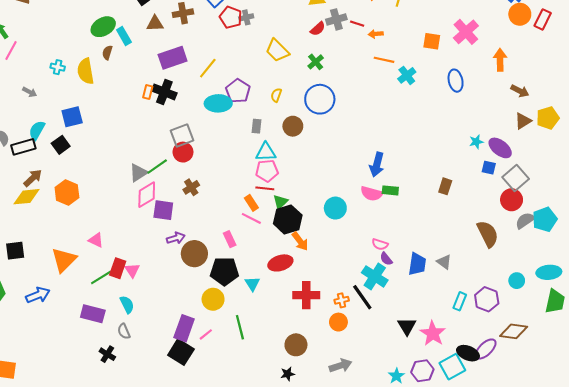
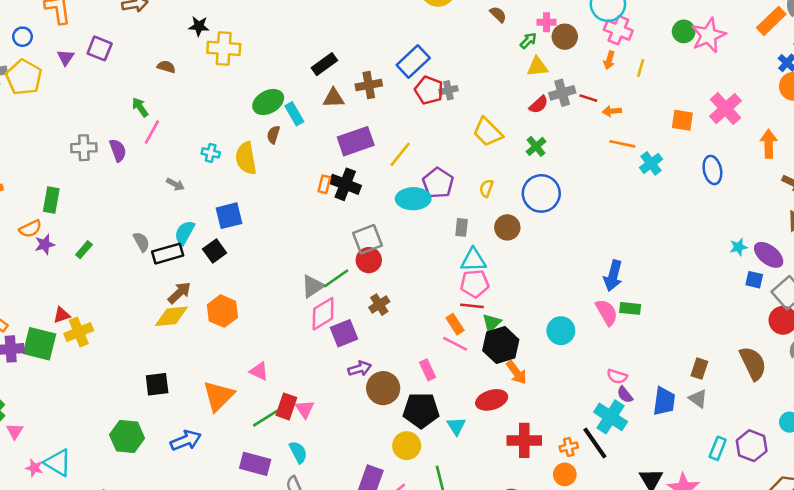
brown rectangle: (445, 186) -> (699, 369), moved
pink semicircle: (372, 194) -> (607, 312), turned -135
purple square: (163, 210) -> (344, 333), turned -30

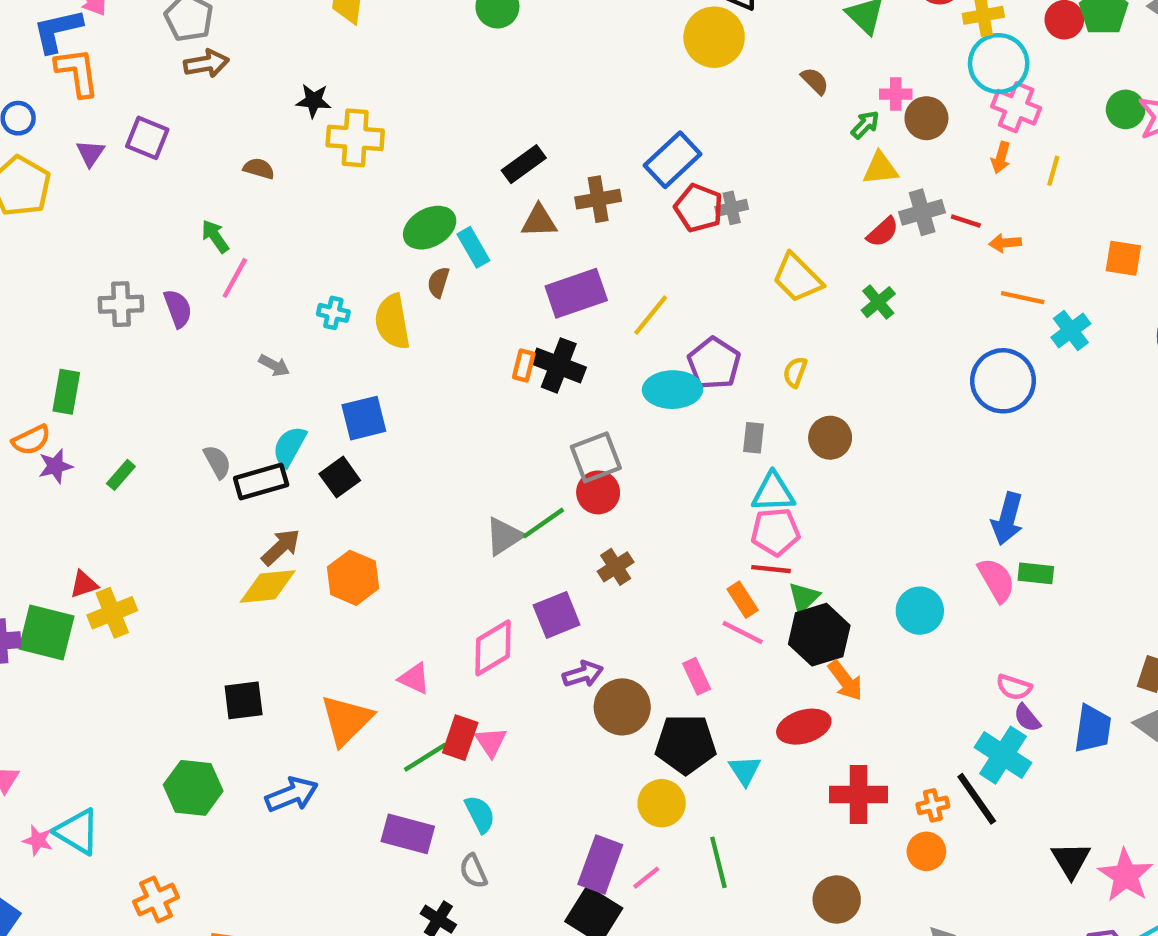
blue circle: (541, 193) -> (1003, 381), moved
pink diamond: (323, 314) -> (493, 648), moved

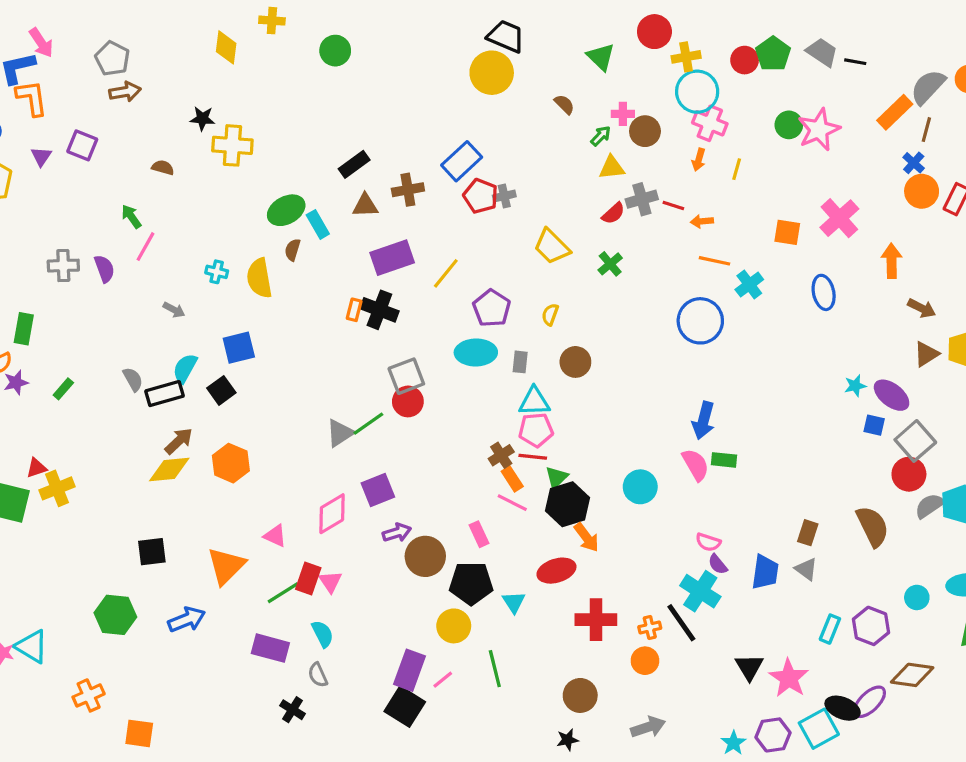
cyan ellipse: (673, 390) -> (476, 352), moved
brown cross: (616, 567) -> (501, 455), moved

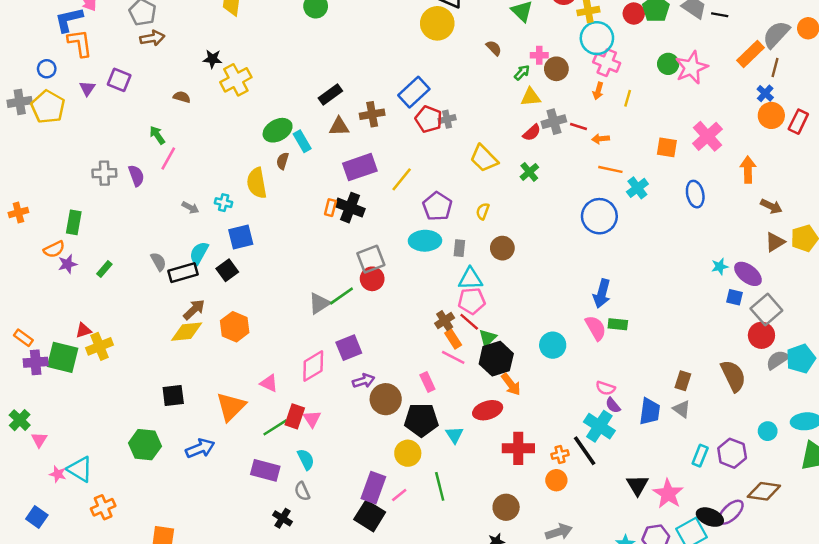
yellow cross: (232, 145) -> (236, 80), turned -32
cyan cross: (217, 272) -> (224, 203), moved
red line: (533, 457) -> (469, 322), turned 35
orange cross: (89, 695) -> (103, 507), moved

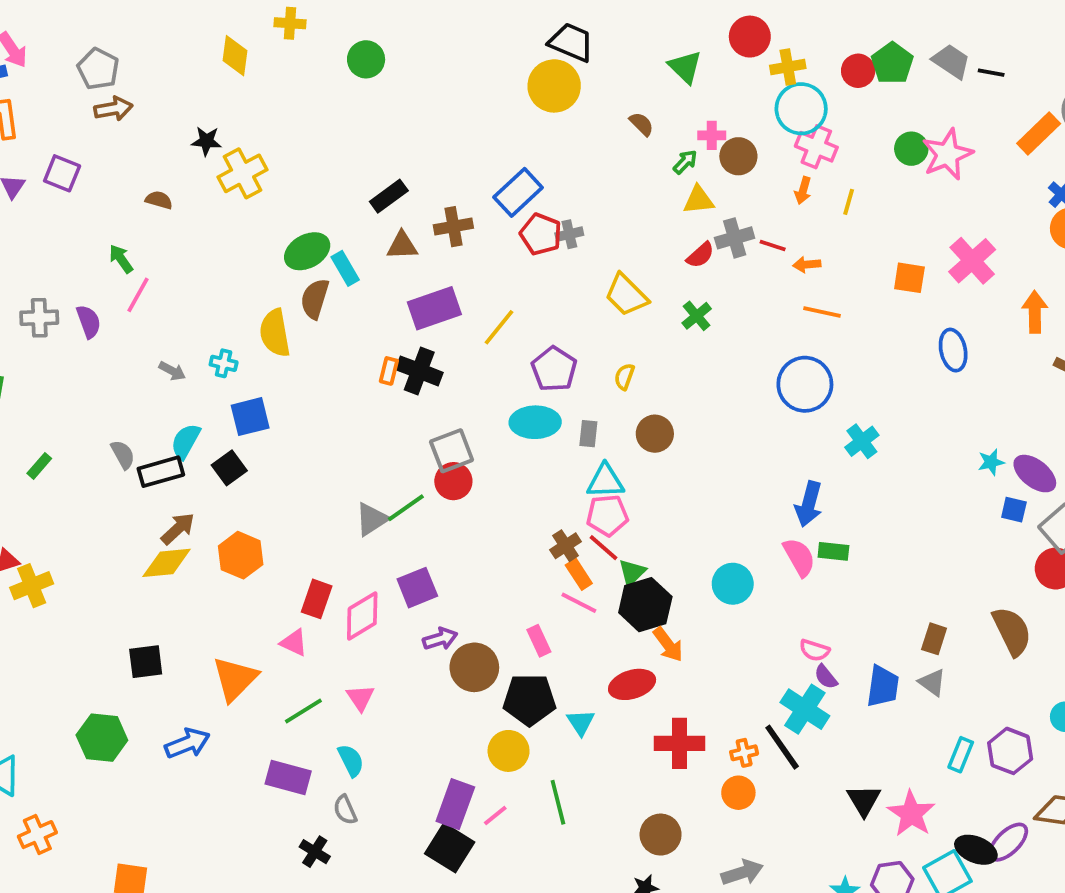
brown semicircle: (282, 161) -> (315, 299), size x1.5
cyan cross: (637, 188) -> (862, 441), moved
red rectangle: (295, 416) -> (317, 599), moved

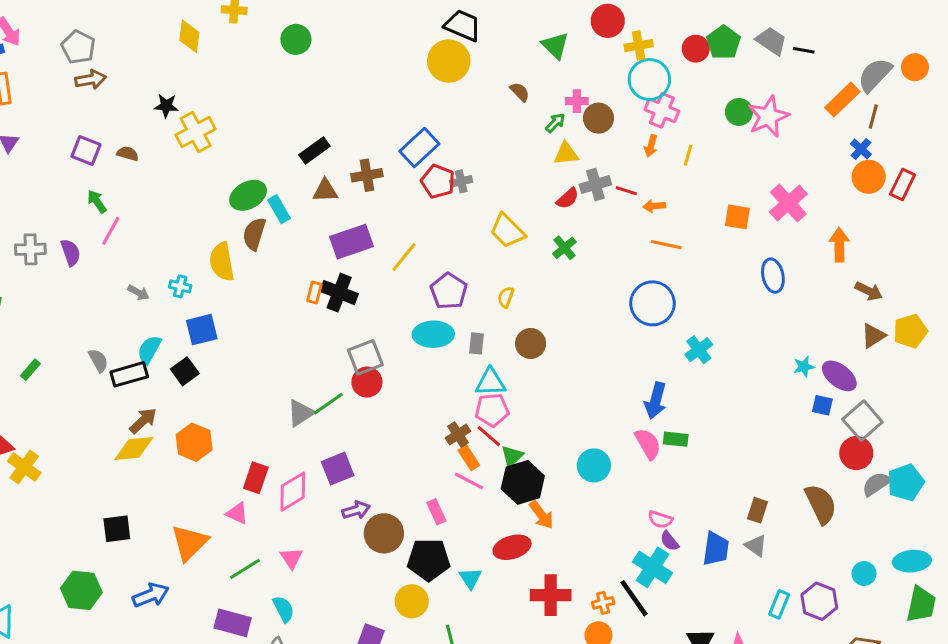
purple square: (62, 173) -> (86, 151), moved
yellow cross: (32, 586) -> (24, 467), turned -32

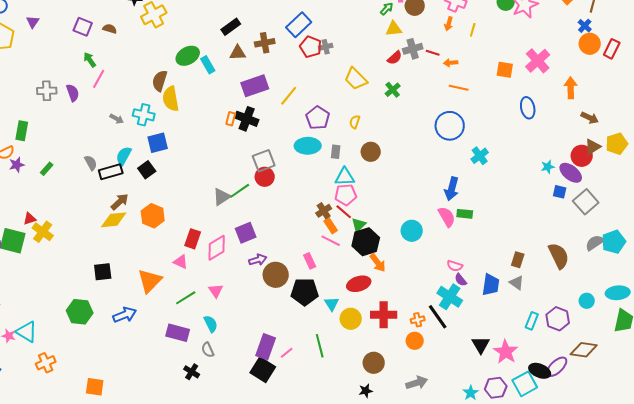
brown semicircle: (254, 234) -> (160, 81), moved
cyan cross: (180, 286) -> (144, 115), size x1.5
red circle: (856, 453) -> (582, 156), moved
yellow circle: (412, 601) -> (351, 319), moved

